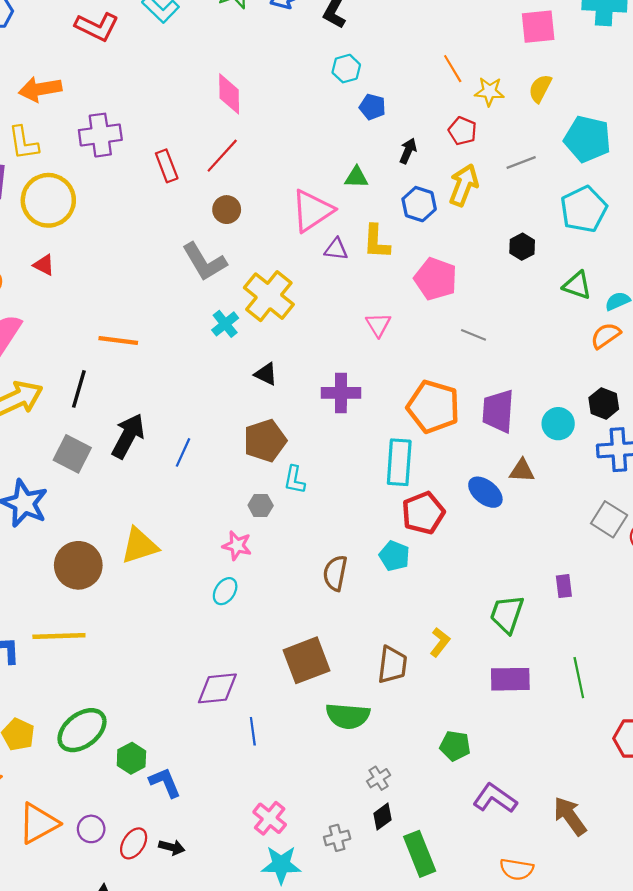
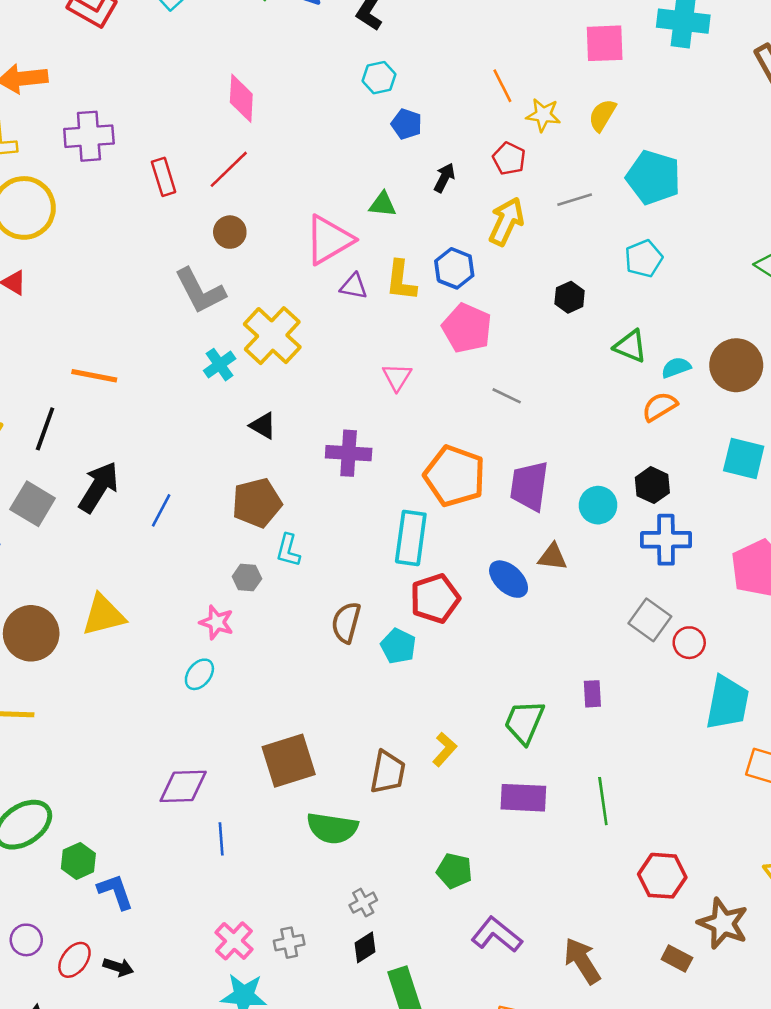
blue hexagon: (419, 204) -> (454, 268), moved
cyan pentagon: (584, 209) -> (644, 258), size x0.7
brown semicircle: (335, 573) -> (346, 622), moved
gray cross: (337, 838) -> (289, 943), moved

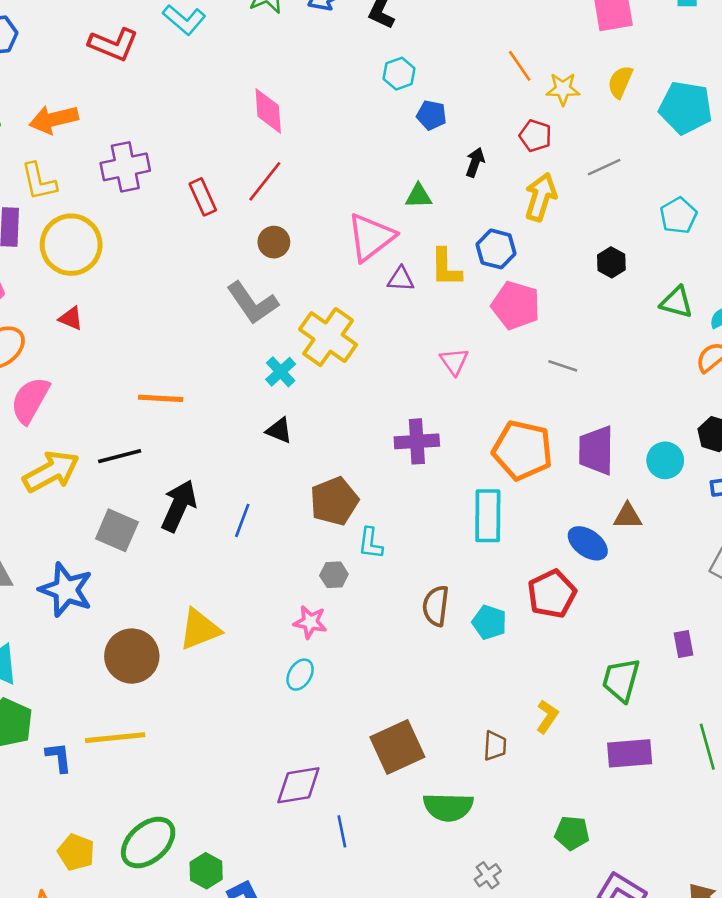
cyan pentagon: (653, 177) -> (686, 108), moved
black triangle: (263, 426) -> (279, 430), moved
black line: (45, 429) -> (120, 456), turned 63
red pentagon: (435, 599) -> (552, 594), moved
brown trapezoid: (388, 772) -> (495, 746), size x0.7

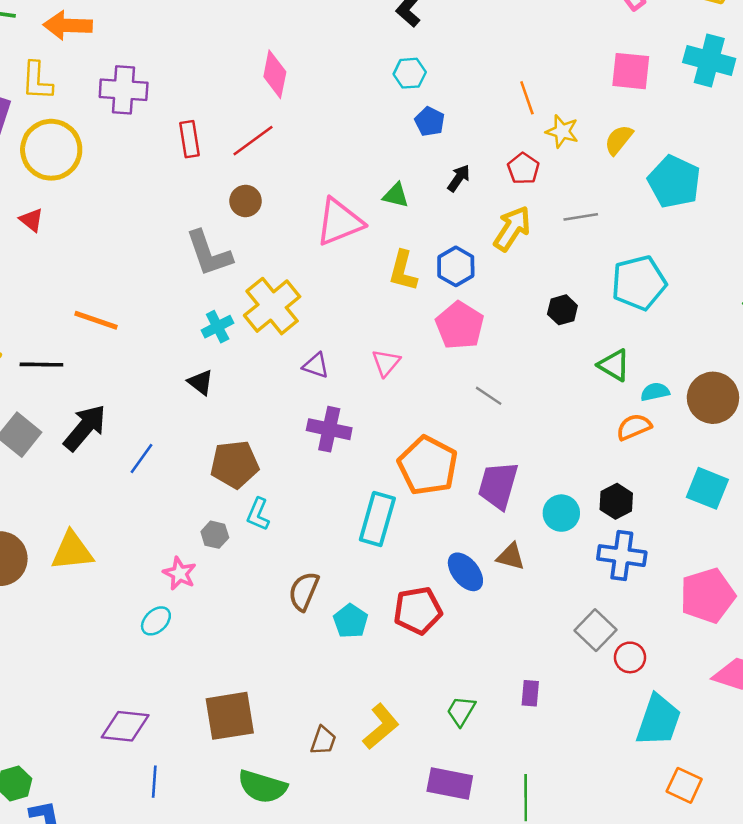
cyan pentagon: (678, 216) -> (639, 283), size x1.5
purple triangle: (401, 279) -> (316, 365), moved
green trapezoid: (621, 680) -> (461, 711), size x0.7
yellow L-shape: (547, 717) -> (381, 726), size x1.4

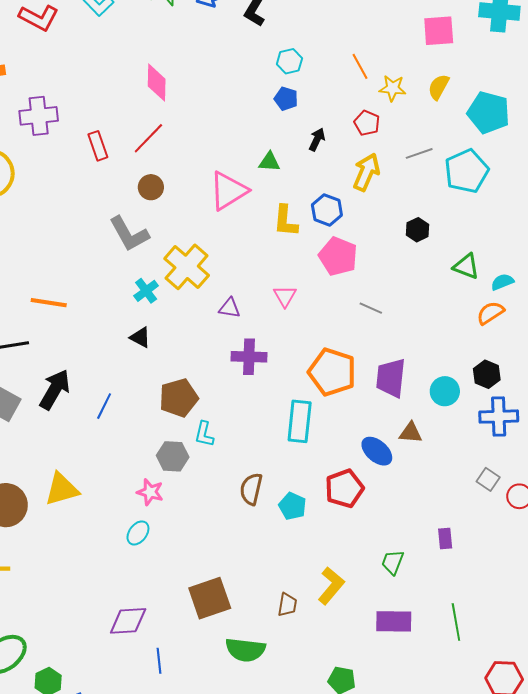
cyan hexagon: (410, 73) -> (289, 61), moved
cyan pentagon: (639, 283) -> (467, 171), moved
gray hexagon: (215, 535) -> (173, 456), size x1.4
gray square: (595, 630) -> (488, 479), size x0.7

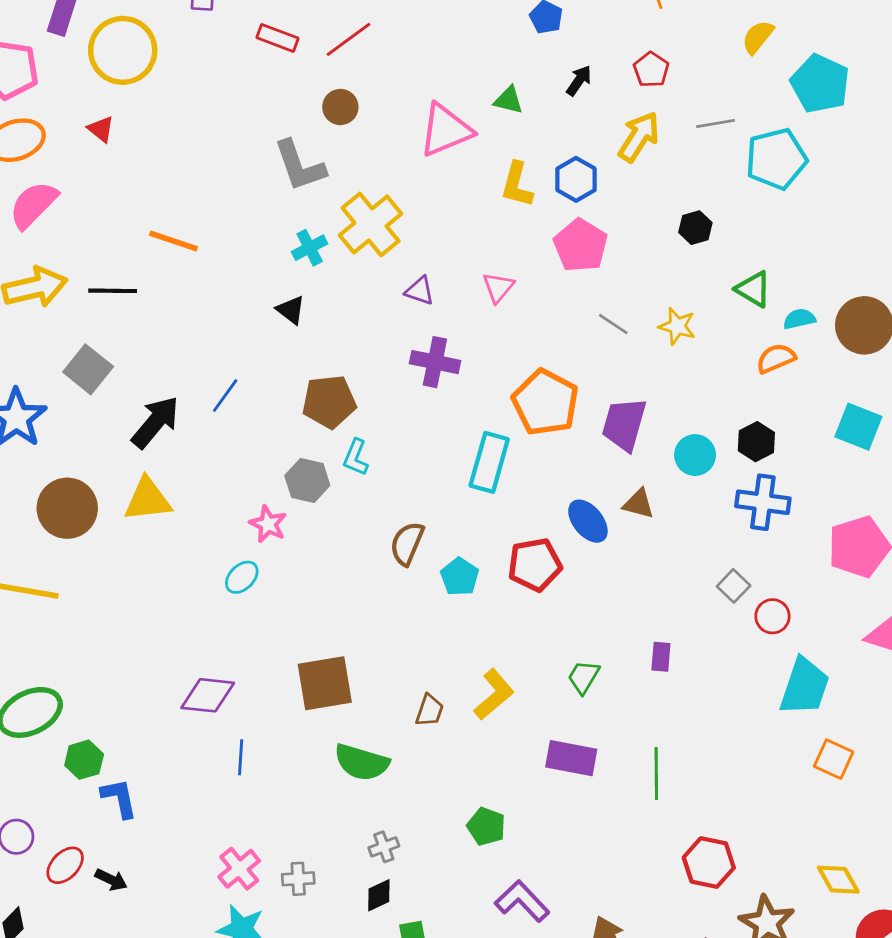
yellow star: (393, 88) -> (677, 326), moved
red rectangle: (98, 146) -> (277, 38), turned -60
black arrow: (55, 389) -> (155, 422), moved

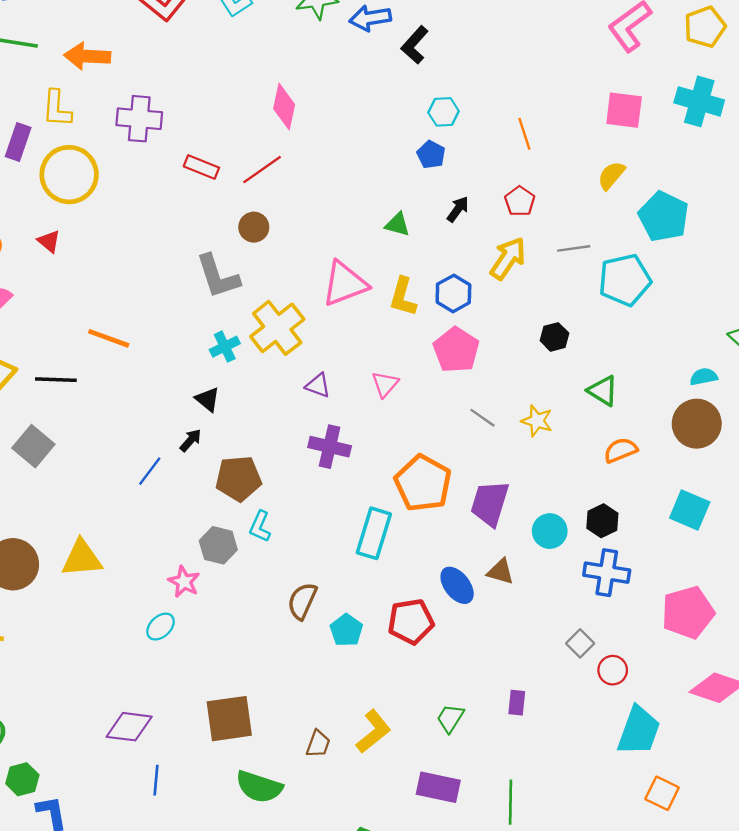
pink triangle: (446, 130) -> (345, 284), moved
cyan semicircle: (799, 319) -> (704, 377), moved
black arrow: (155, 422) -> (191, 440), moved, size x0.5

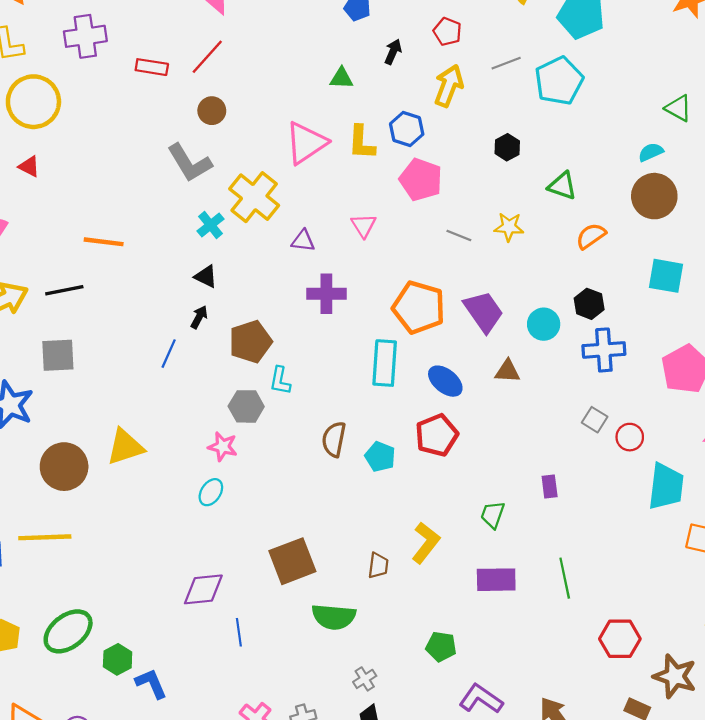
gray square: (33, 446) -> (58, 355), turned -30
purple trapezoid: (490, 503) -> (483, 312), turned 141
blue ellipse: (457, 585) -> (445, 381), moved

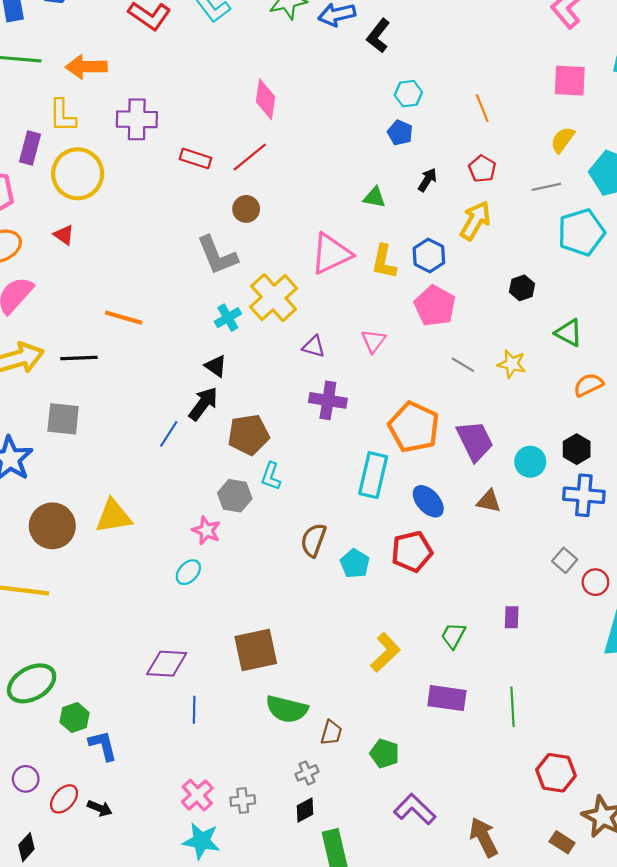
gray line: (506, 63) -> (546, 187), moved
black arrow: (199, 317) -> (203, 404), size x1.6
brown trapezoid: (378, 566) -> (331, 733), moved

